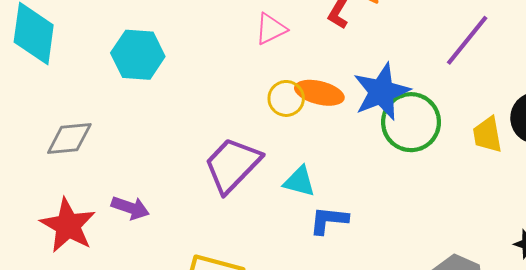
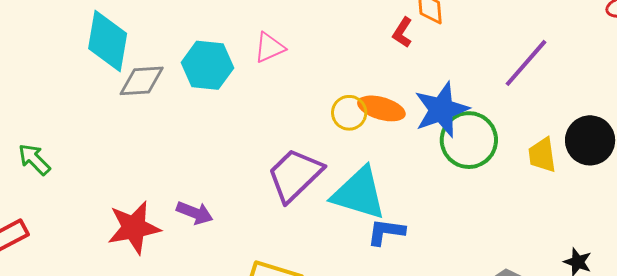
pink triangle: (271, 29) -> (269, 47), moved
gray diamond: (69, 139) -> (142, 81), moved
cyan triangle: (299, 181) -> (359, 193), size x1.8
red star: (68, 225) -> (134, 228), turned 30

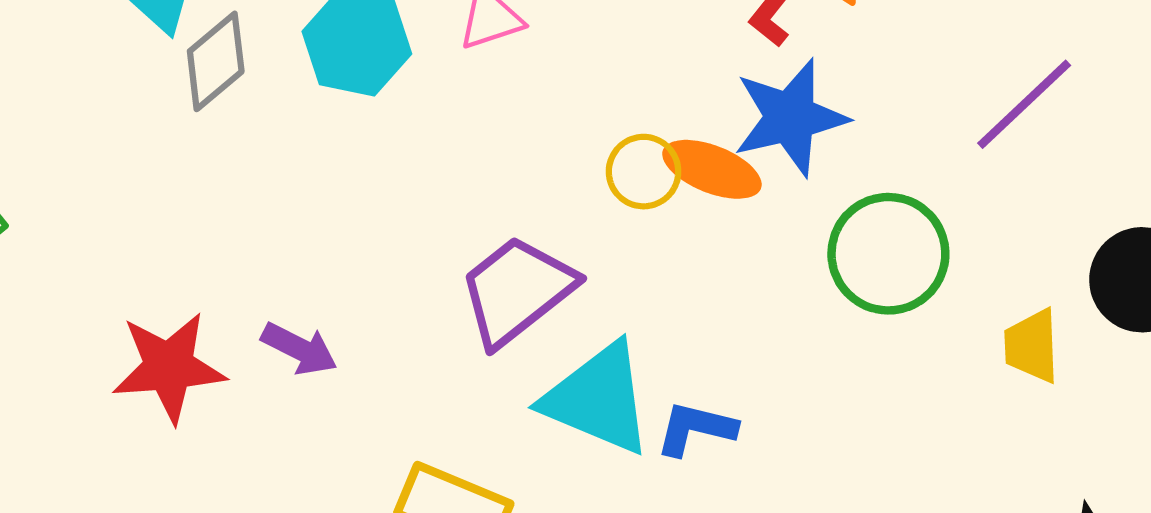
gray diamond: (142, 81) -> (216, 61), turned -42
blue star: (441, 110) -> (790, 117), moved
yellow trapezoid: (542, 155) -> (1032, 346), moved
cyan triangle: (359, 193) -> (598, 399), moved

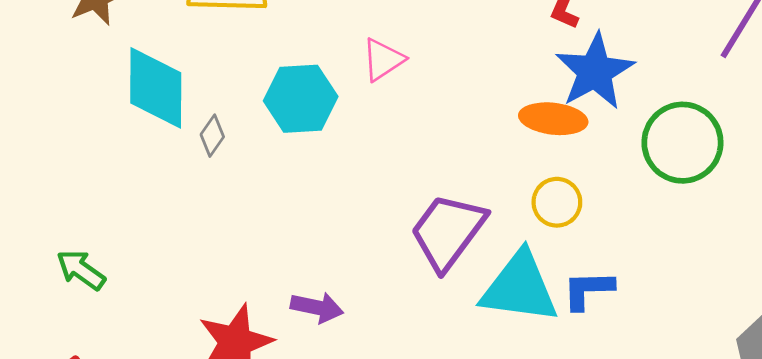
gray diamond: (216, 61) -> (212, 136), size x0.6
yellow circle: (644, 172) -> (557, 202), moved

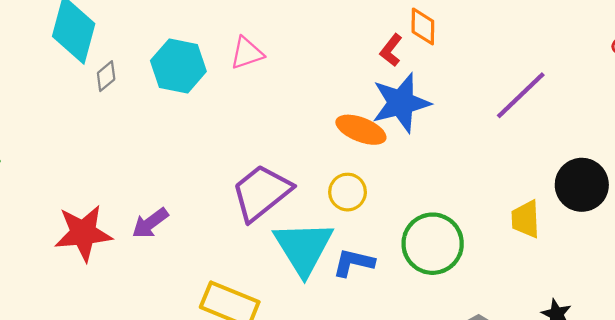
green circle: (682, 143) -> (433, 244), moved
cyan triangle: (520, 288) -> (303, 248), turned 36
purple arrow: (317, 307) -> (150, 223), turned 117

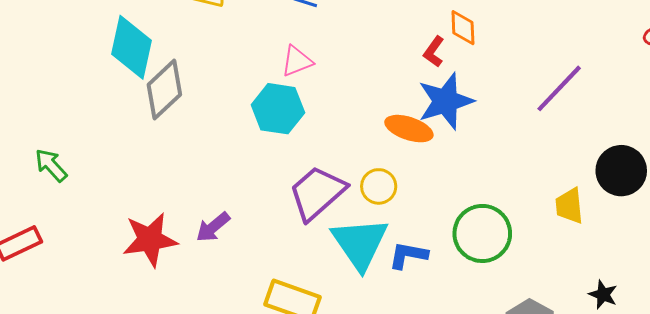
cyan hexagon: (178, 66) -> (278, 109), moved
gray diamond: (106, 76) -> (164, 90), size x2.0
yellow circle: (348, 192) -> (379, 186), moved

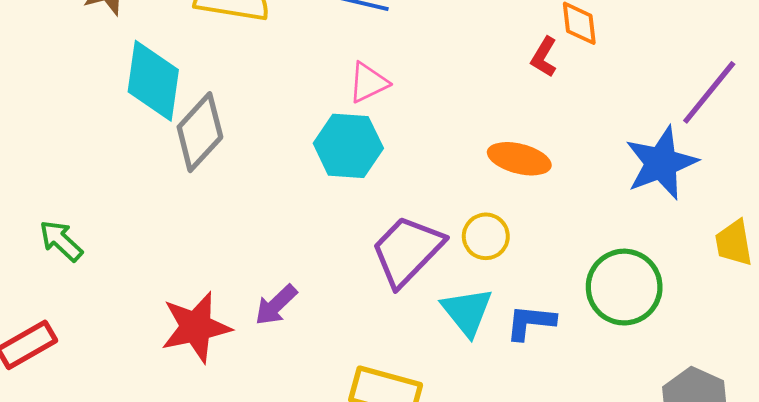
blue star: (446, 101) -> (661, 163), moved
cyan triangle: (360, 243) -> (467, 312), size x0.7

